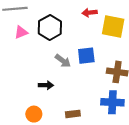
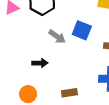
blue square: (86, 56) -> (82, 30), turned 30

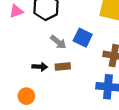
brown rectangle: (69, 93) -> (63, 66), moved

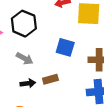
gray arrow: (58, 42) -> (25, 58), moved

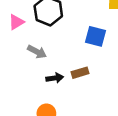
gray arrow: (25, 58) -> (37, 52), moved

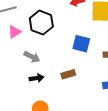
black arrow: (55, 78) -> (37, 78), moved

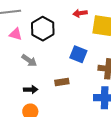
pink triangle: (14, 32) -> (16, 34), turned 40
black arrow: (37, 78) -> (31, 89), moved

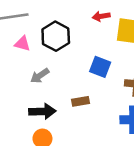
gray arrow: (29, 60) -> (40, 76), turned 112
black arrow: (31, 89) -> (42, 111), size x1.5

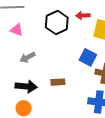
black hexagon: (56, 36) -> (57, 23), moved
blue square: (100, 67) -> (88, 57), moved

